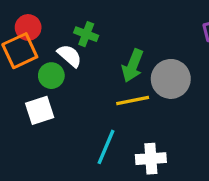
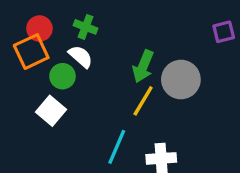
green cross: (86, 34) -> (86, 27), moved
yellow line: (133, 100) -> (143, 101), turned -48
white square: (40, 110) -> (51, 111), turned -32

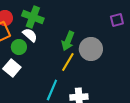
green cross: (86, 27) -> (33, 17), size x1.5

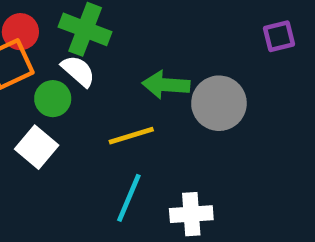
green arrow: (68, 41) -> (166, 85), turned 72
yellow line: (68, 62) -> (131, 136), moved, turned 42

